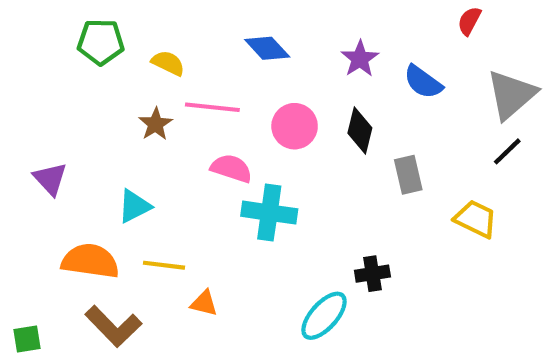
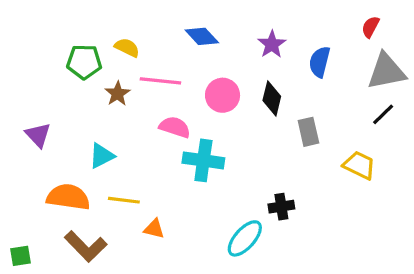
red semicircle: (469, 21) -> (370, 27), moved
green pentagon: (101, 42) -> (84, 62), moved
blue semicircle: (423, 82) -> (320, 62), turned 68
gray triangle: (511, 95) -> (386, 71), turned 30

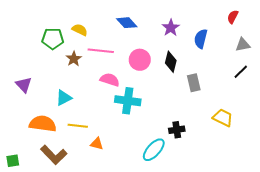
gray triangle: (386, 71) -> (243, 45), size x0.6
yellow trapezoid: (359, 165) -> (223, 118), moved

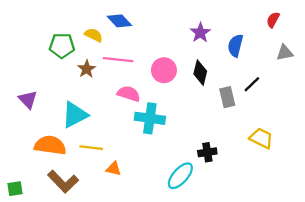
blue diamond: (127, 23) -> (119, 21), moved
black line: (241, 72) -> (252, 84), moved
cyan triangle: (64, 98) -> (75, 115), size x1.4

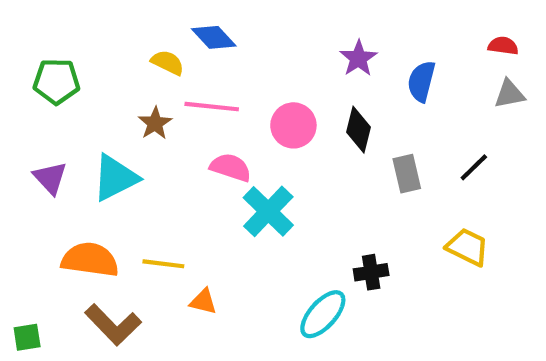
red semicircle: (273, 20) -> (503, 46), moved, turned 70
green pentagon: (62, 46) -> (56, 81), moved
black line: (252, 84) -> (474, 167), moved
cyan triangle: (75, 115) -> (115, 178), moved
cyan cross: (150, 118) -> (268, 211), turned 36

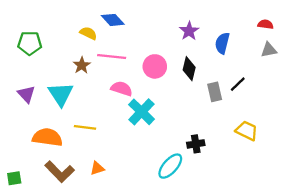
black line: (474, 167) -> (238, 84), moved
cyan triangle: (115, 178) -> (61, 94), turned -36
yellow line: (163, 264) -> (85, 127), moved
orange triangle: (203, 302) -> (97, 168), moved, turned -32

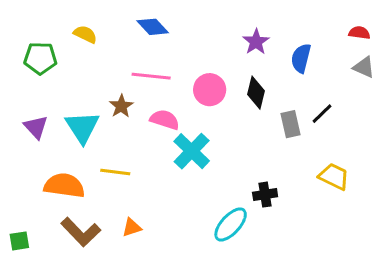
yellow semicircle: (88, 33) -> (85, 34), moved
gray triangle: (269, 50) -> (364, 67), turned 35
brown star: (82, 65) -> (121, 106), moved

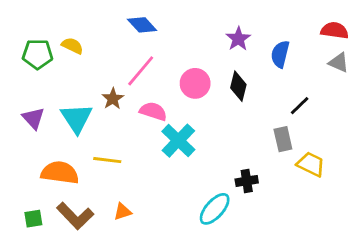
red semicircle: (359, 33) -> (335, 30), size x1.4
yellow semicircle: (85, 34) -> (72, 46), moved
pink line: (151, 76) -> (141, 71), turned -56
gray rectangle: (290, 124) -> (283, 139), moved
green square: (19, 241) -> (33, 219), moved

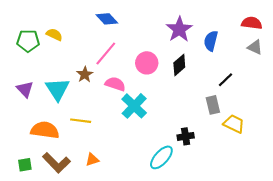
purple star: (238, 39) -> (179, 29), size x1.4
black diamond: (238, 86) -> (179, 65), turned 35

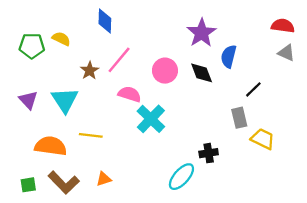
blue diamond: (107, 19) -> (105, 21), moved, turned 45
blue semicircle: (211, 41) -> (229, 56), moved
black diamond: (179, 65) -> (202, 73), turned -70
brown star: (85, 74) -> (90, 71), moved

